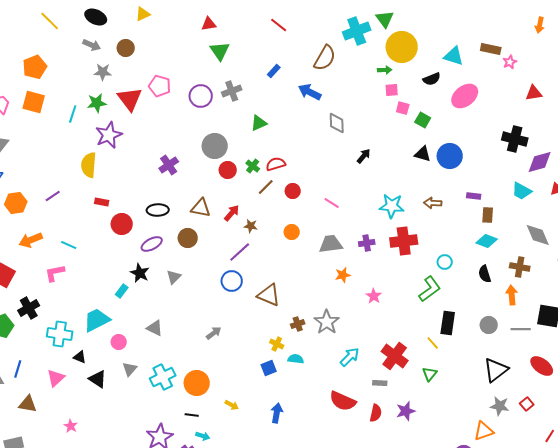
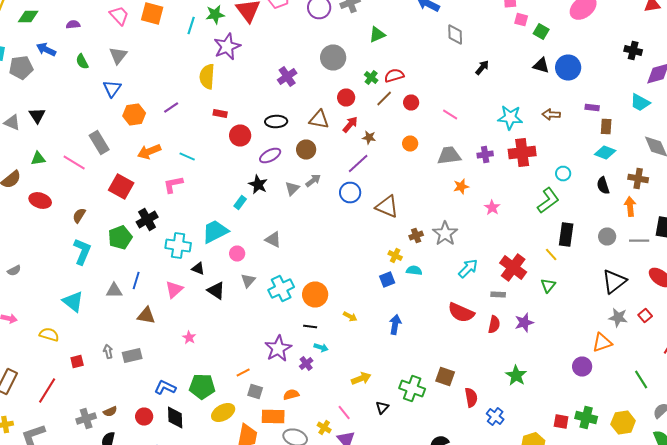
black cross: (515, 139) -> (633, 50), size x0.7
red circle: (228, 170) -> (346, 98), moved
gray arrow: (214, 333) -> (313, 180), moved

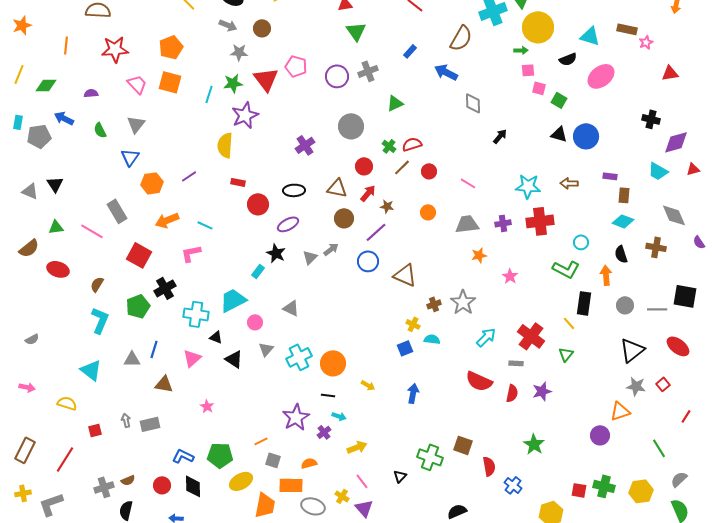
brown circle: (306, 150) -> (344, 218), moved
green L-shape: (548, 200) -> (566, 269), turned 64
orange arrow: (630, 206) -> (606, 275), moved
yellow arrow: (361, 378) -> (357, 447), moved

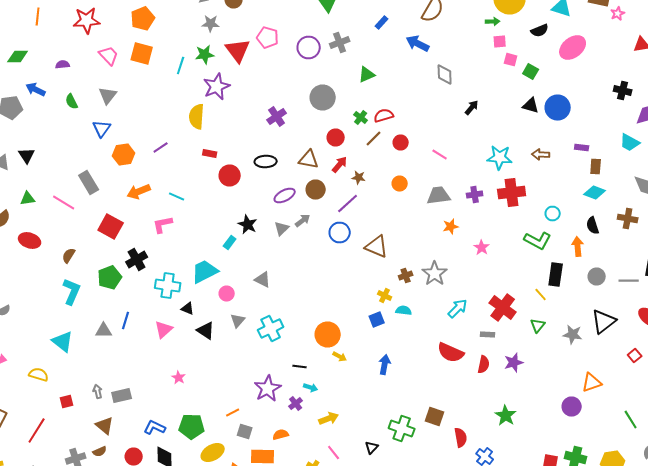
purple ellipse: (288, 224) -> (285, 196), moved
orange circle: (333, 363) -> (328, 334), moved
brown triangle: (164, 384) -> (105, 426), moved, turned 30
gray star: (636, 386) -> (573, 334), moved

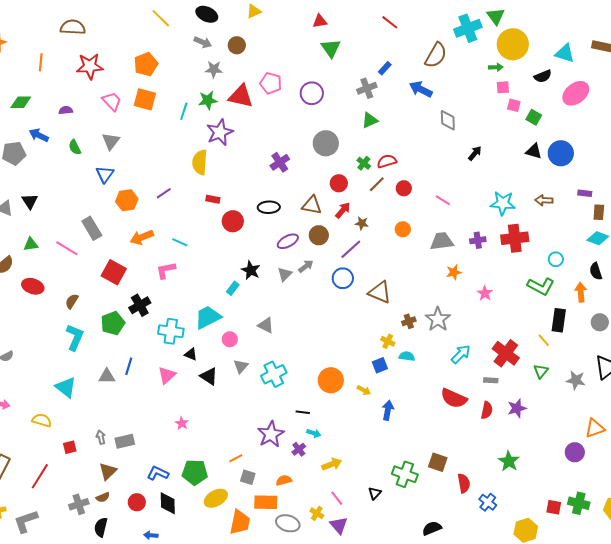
gray cross: (340, 42) -> (367, 88), moved
red triangle: (238, 50) -> (241, 96), turned -40
yellow arrow: (340, 356) -> (364, 390), moved
brown triangle: (105, 426) -> (108, 471), turned 36

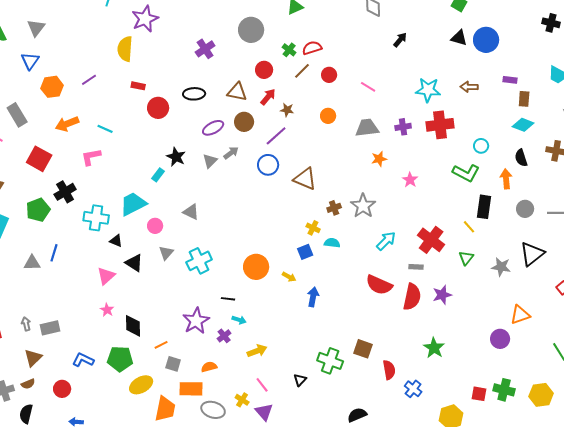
pink triangle: (167, 375) -> (106, 276), moved
red semicircle: (487, 410) -> (412, 297), size x1.5
black diamond: (168, 503) -> (133, 326), moved

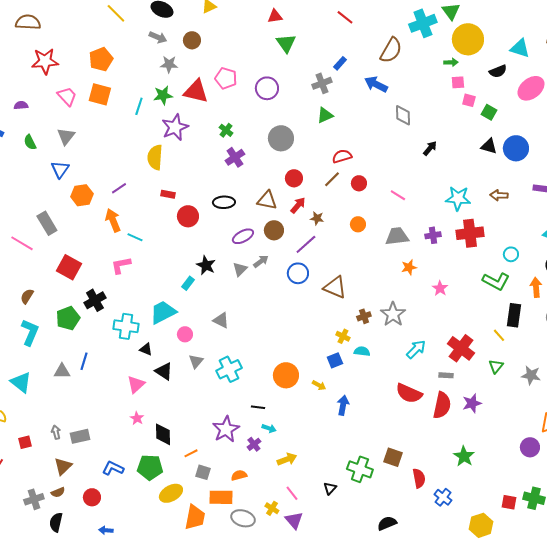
green cross: (289, 50) -> (226, 130), moved
orange arrow: (67, 124) -> (113, 220), moved, turned 90

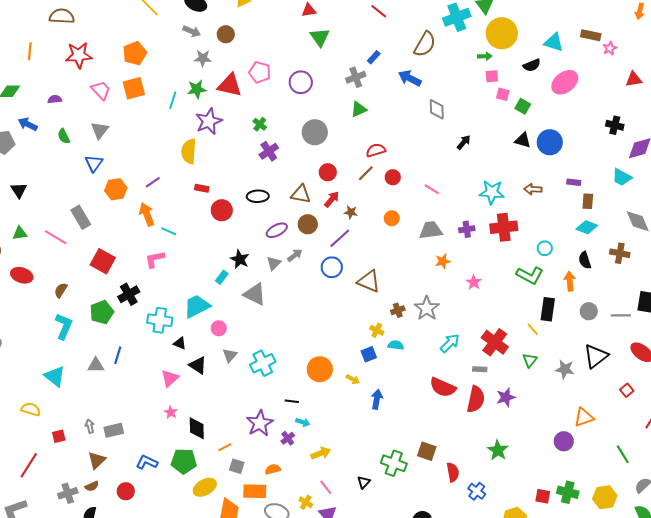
orange square: (100, 94) -> (134, 88), turned -30
gray triangle: (221, 320) -> (255, 294), moved, size x1.4

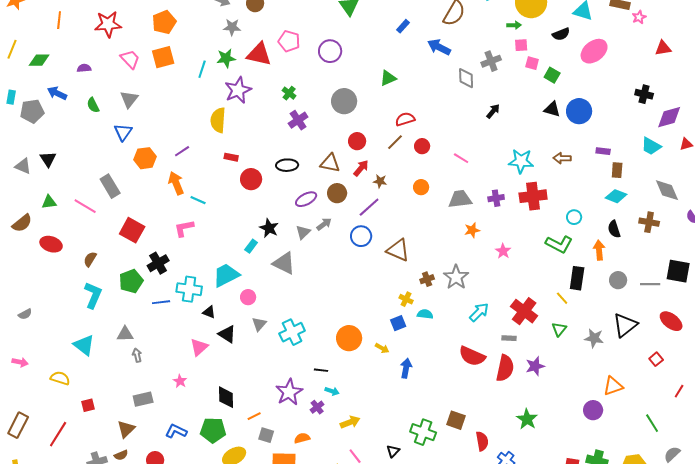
gray cross: (356, 77) -> (491, 61), moved
blue line: (118, 355) -> (161, 302), moved, turned 66
pink star: (171, 412) -> (180, 381), moved
gray arrow: (90, 426) -> (137, 355), moved

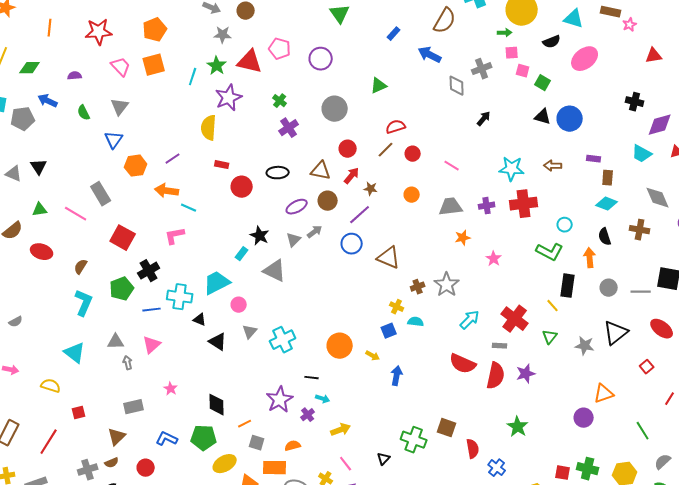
green star: (226, 58) -> (217, 66), turned -30
orange arrow: (176, 183) -> (167, 191), turned -60
pink triangle: (199, 347) -> (152, 345), moved

